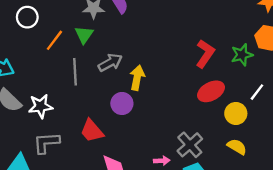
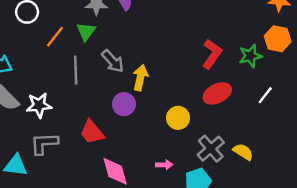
gray arrow: (110, 63) -> (113, 61), turned 75
yellow circle: (236, 113) -> (178, 118), moved
gray cross: (190, 145) -> (211, 149), moved

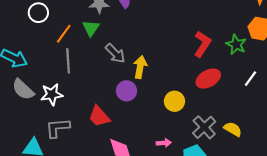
green star: (250, 56) -> (236, 45), turned -30
gray line: (76, 70) -> (68, 61), moved

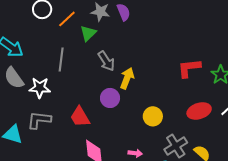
orange line: (64, 34) -> (67, 19), moved
red L-shape: (202, 44) -> (189, 68), turned -140
red ellipse: (208, 79) -> (199, 111), moved

